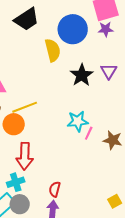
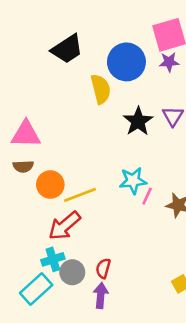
yellow line: (25, 107) -> (80, 195), moved
red arrow: (25, 156) -> (65, 226), turned 48
gray circle: (20, 204) -> (72, 272), moved

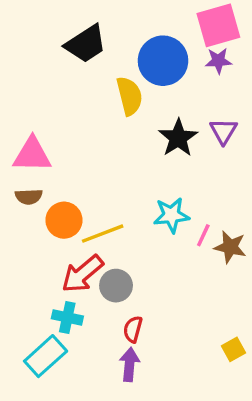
pink line: (147, 196) -> (203, 235), moved
cyan cross: (53, 259) -> (67, 317), turned 30
gray circle: (72, 272) -> (116, 286), moved

